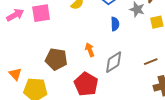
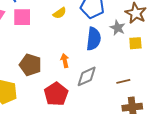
blue semicircle: (115, 24) -> (94, 39), size x1.6

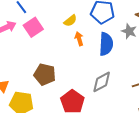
pink square: (22, 17) -> (33, 27), turned -30
orange arrow: (65, 61) -> (79, 39), moved

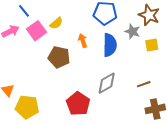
yellow semicircle: (70, 21) -> (56, 23), moved
brown pentagon: (45, 74) -> (59, 57), moved

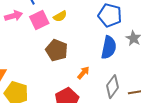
orange arrow: (83, 41) -> (83, 73), moved, turned 48
gray diamond: (107, 83) -> (113, 87), moved, turned -35

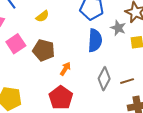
pink square: (39, 20) -> (16, 44), moved
orange arrow: (83, 73) -> (65, 69), moved

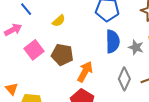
gray star: (118, 28) -> (136, 47), moved
orange arrow: (65, 69) -> (85, 72), size x1.5

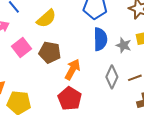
yellow semicircle: (59, 21) -> (46, 18), size x1.5

